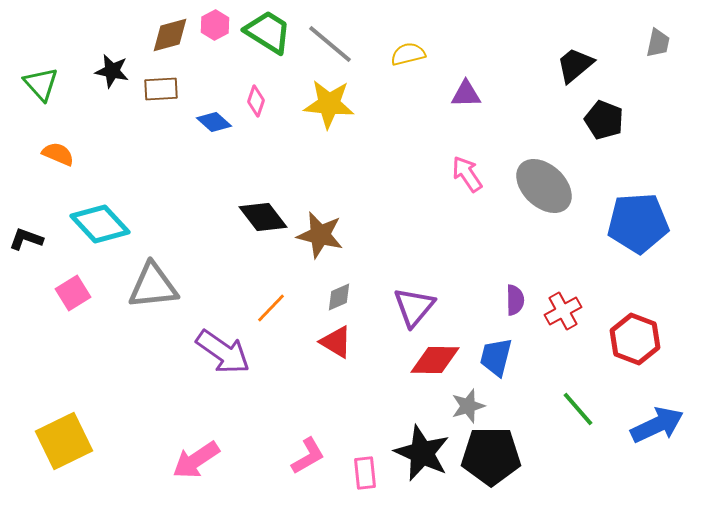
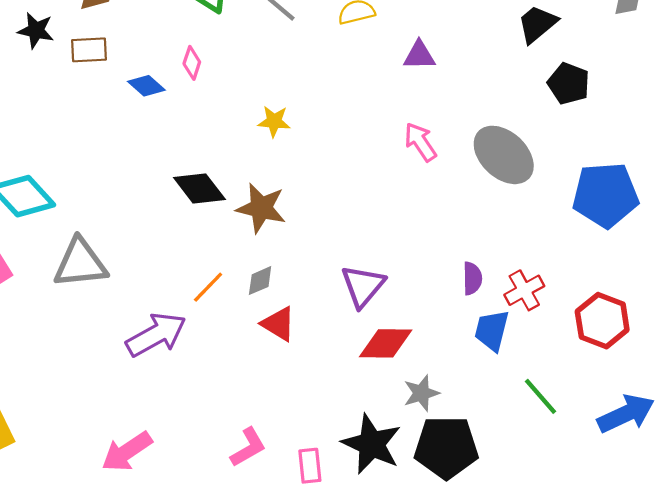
yellow star: (329, 104) -> (274, 121), moved, size x0.6
gray diamond: (339, 297) -> (260, 281), moved
purple arrow: (223, 352) -> (156, 335), turned -64
blue trapezoid: (496, 357) -> (492, 330), moved

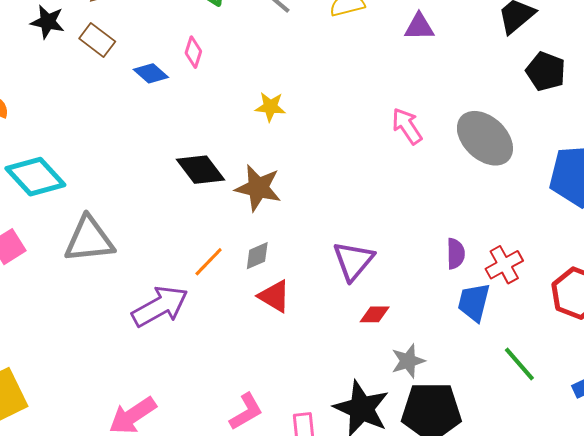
brown rectangle: (89, 50) -> (97, 40), turned 40
purple triangle: (419, 55) -> (419, 27), moved
red diamond: (386, 343) -> (375, 314), size x0.6

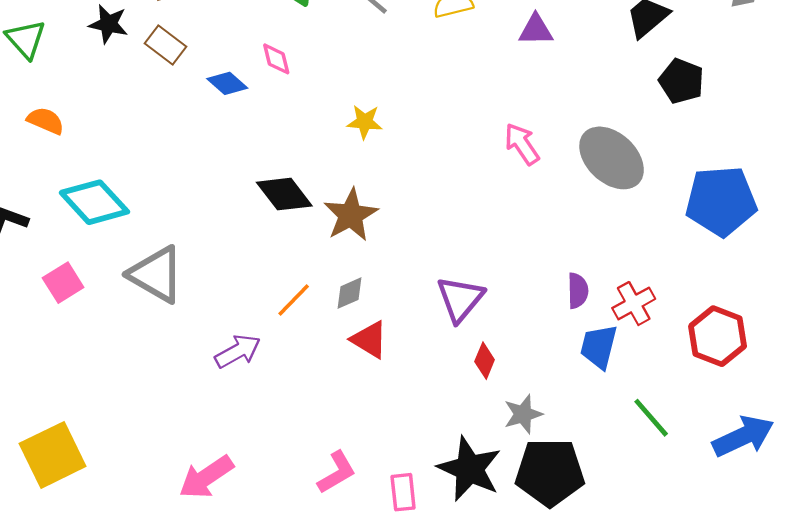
pink diamond: (193, 52) -> (276, 59), turned -32
brown star: (258, 188) -> (351, 215), turned 30
gray triangle: (89, 239) -> (156, 274), turned 36
purple arrow: (160, 306) -> (238, 351), size x0.7
red diamond: (375, 314) -> (485, 361), turned -68

